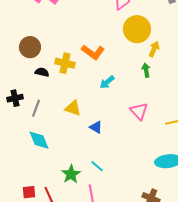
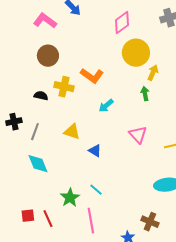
brown circle: (30, 47) -> (48, 56), moved

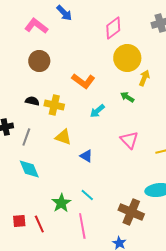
yellow cross: (64, 87) -> (54, 105), moved
green arrow: (145, 94) -> (127, 97), moved, turned -48
brown cross: (150, 222) -> (131, 212), moved, size x1.4

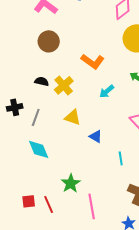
yellow cross: (54, 105) -> (64, 85), turned 36
cyan line: (87, 195) -> (121, 158), moved, turned 40

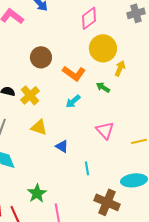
brown circle: (49, 41) -> (41, 57), moved
orange L-shape: (93, 61) -> (74, 73), moved

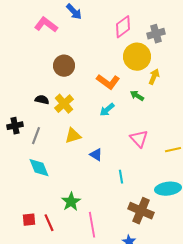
gray cross: (136, 13) -> (156, 34), moved
brown circle: (41, 57) -> (64, 66), moved
yellow triangle: (39, 127) -> (73, 136), turned -36

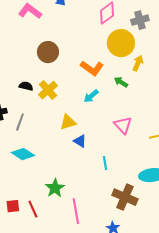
yellow triangle: (73, 136) -> (68, 122), moved
cyan diamond: (39, 168) -> (23, 154), turned -35

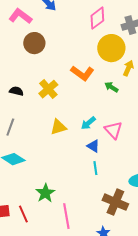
brown circle: (48, 52) -> (34, 43), moved
yellow cross: (48, 90) -> (48, 89), moved
cyan arrow: (91, 96) -> (88, 123), moved
blue triangle: (80, 141) -> (93, 146), moved

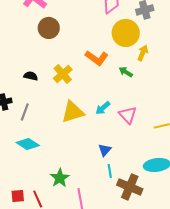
yellow triangle: (58, 127) -> (73, 112), size x1.4
blue triangle: (93, 146) -> (105, 150), moved, turned 40
cyan line: (95, 168) -> (110, 171), moved

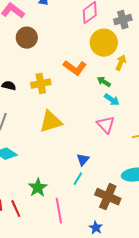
yellow cross: (63, 74) -> (41, 84), turned 30
cyan arrow: (103, 108) -> (112, 100), moved, turned -105
cyan line: (110, 171) -> (78, 179), moved, turned 40

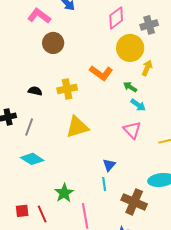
cyan line: (78, 179) -> (104, 184), turned -40

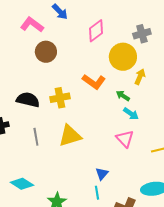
pink diamond: (116, 18) -> (96, 31), moved
black semicircle: (35, 91) -> (28, 100), size x1.6
gray line: (29, 127) -> (36, 137), moved, turned -30
cyan diamond: (32, 159) -> (22, 184), moved

